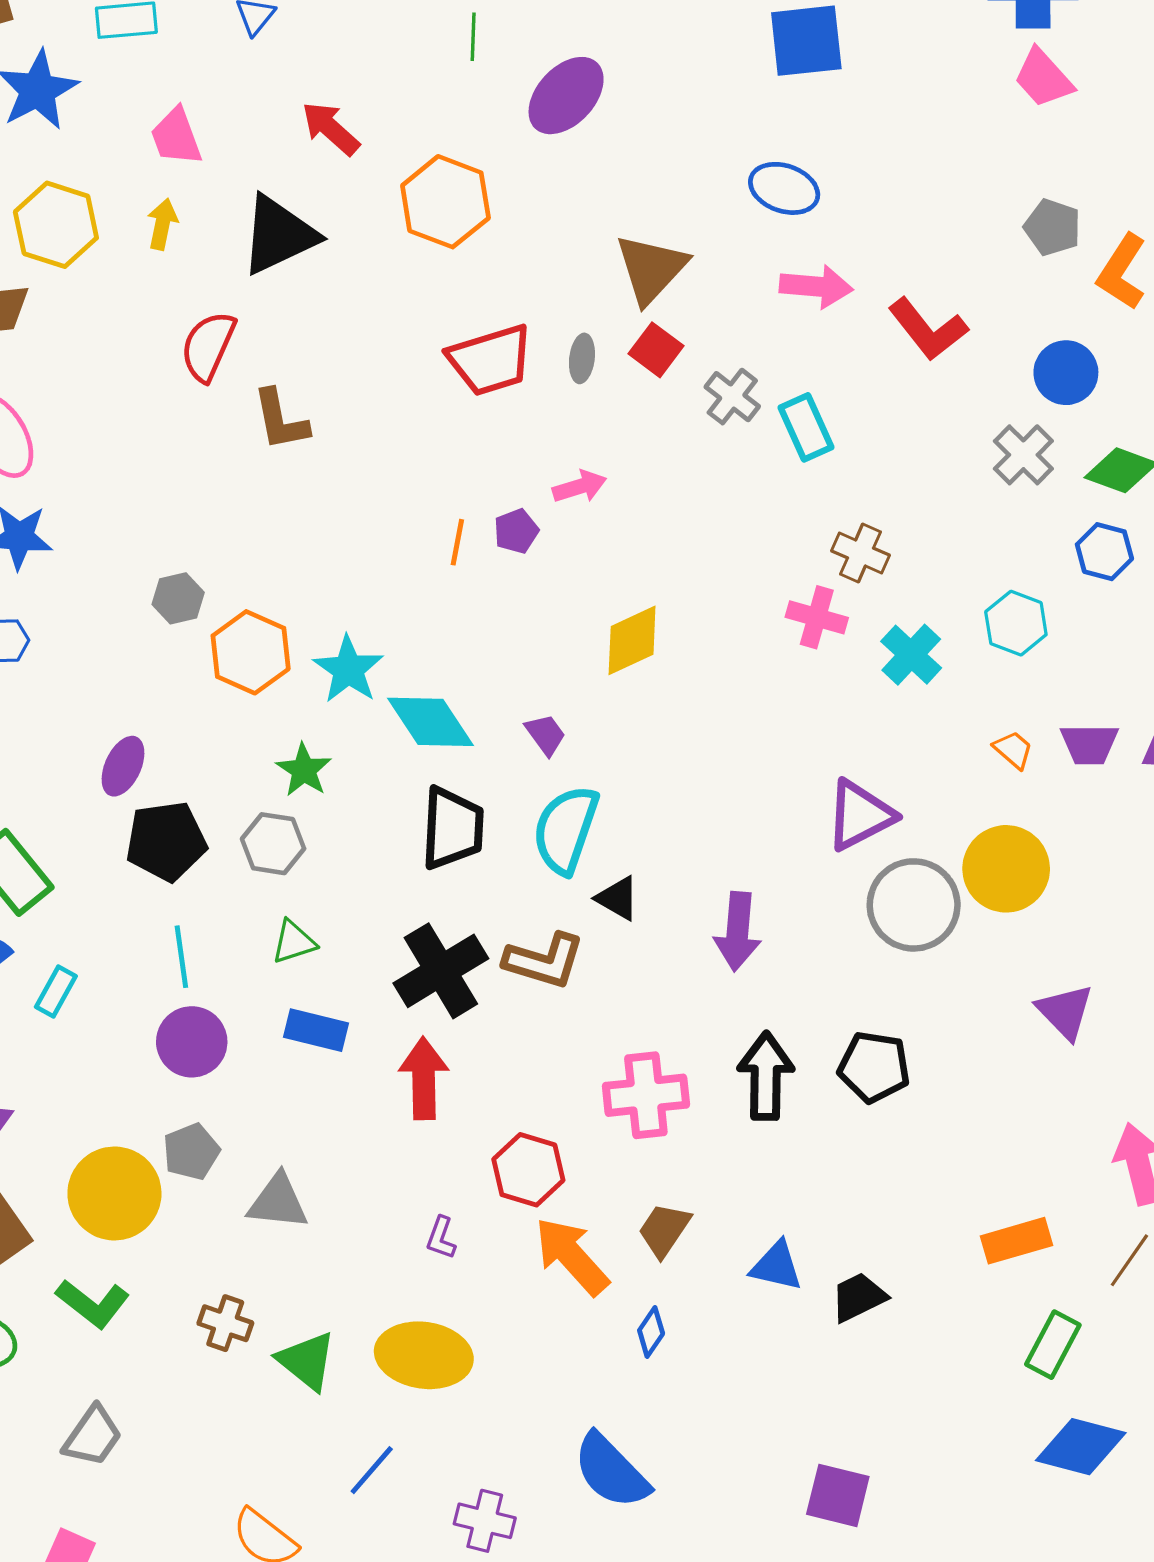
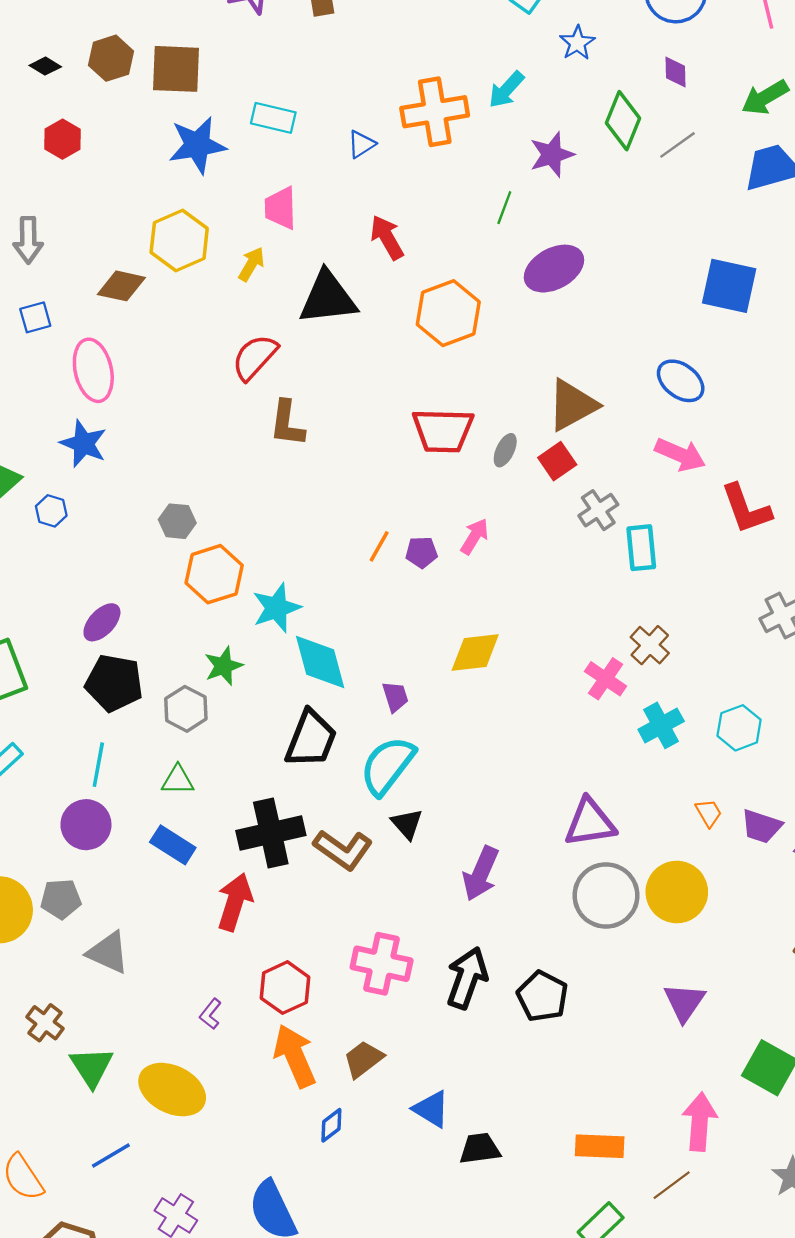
pink arrow: (580, 487) -> (475, 536), turned -60

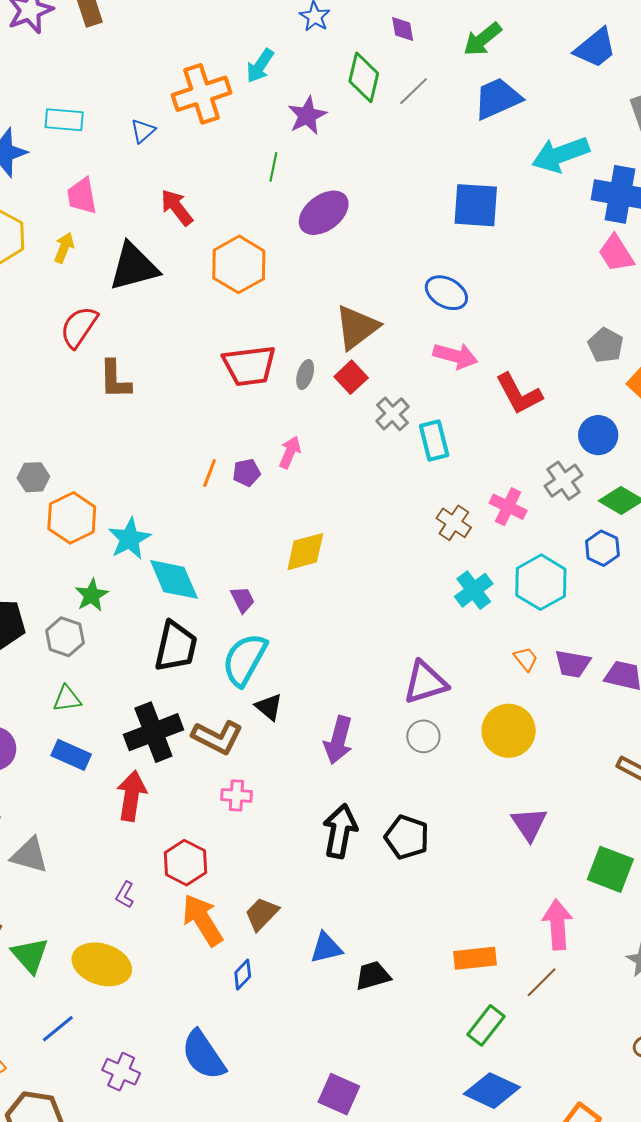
pink cross: (606, 679) -> (508, 507), moved
cyan hexagon: (739, 728) -> (541, 582), size x1.4
gray circle: (606, 895) -> (423, 736), moved, size x0.6
pink cross: (382, 964) -> (236, 795), moved, size x0.6
blue triangle: (431, 1109) -> (326, 948), turned -36

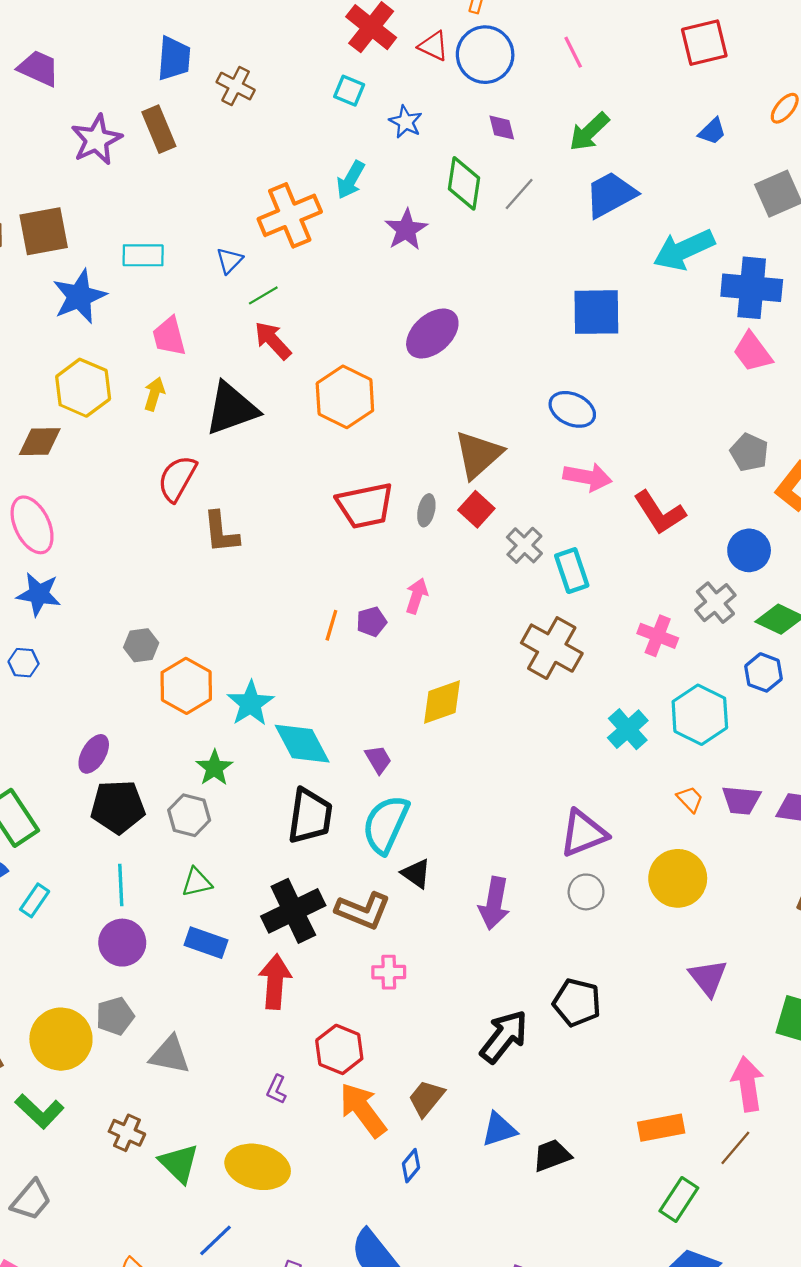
blue trapezoid: (595, 48) -> (712, 131), size x0.6
green line: (273, 167) -> (263, 295), moved, turned 52
brown cross: (454, 523) -> (552, 648), moved, size x1.6
black arrow: (340, 831) -> (504, 1037), moved, turned 32

